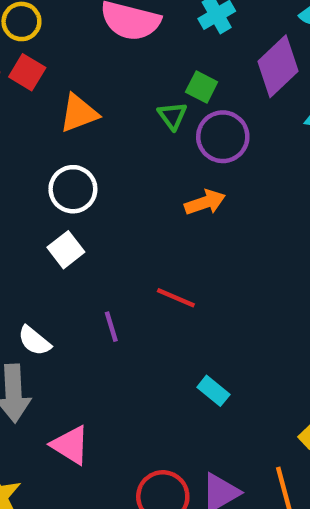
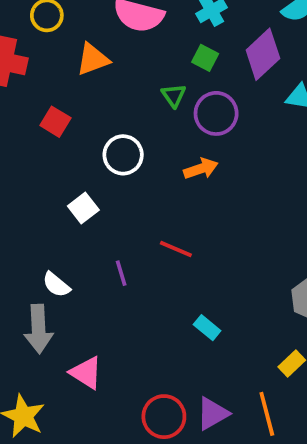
red square: (27, 72) -> (55, 122), moved
green square: (202, 87) -> (205, 58), moved
orange triangle: (79, 113) -> (93, 59), moved
white circle: (73, 189) -> (123, 155), moved

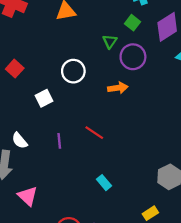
red square: (55, 122) -> (15, 69), moved

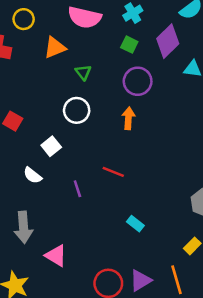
green triangle: (110, 41) -> (83, 72), moved
orange arrow: (118, 88) -> (128, 118), turned -66
white semicircle: (20, 141) -> (33, 175), moved

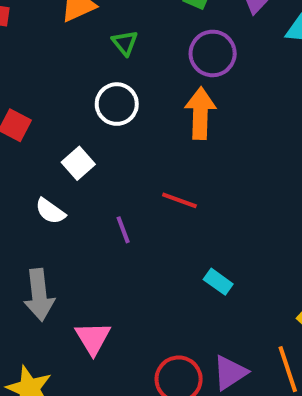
orange arrow: (128, 118) -> (200, 113), size x1.4
pink triangle: (56, 256) -> (93, 338), turned 30

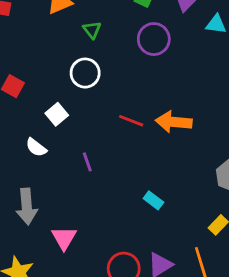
orange arrow: (200, 113) -> (174, 122), moved, turned -88
red line: (179, 200) -> (131, 121), moved

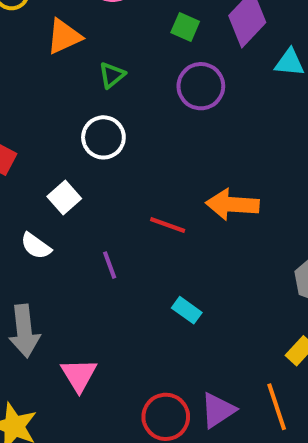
green triangle: (92, 30) -> (112, 75), turned 30
red line: (131, 121) -> (168, 225), moved
cyan rectangle: (153, 200) -> (187, 310), moved

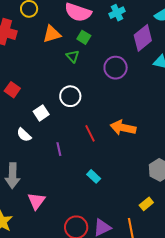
green square: (185, 27) -> (84, 37), moved
green triangle: (112, 75) -> (73, 56), turned -40
white circle: (103, 137) -> (70, 96), moved
red line: (168, 225) -> (90, 133), turned 36

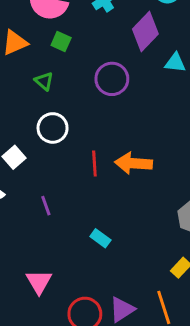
green triangle: (73, 56) -> (44, 81), moved
red line: (90, 133) -> (94, 164), moved, turned 30
pink triangle: (36, 201) -> (39, 282), moved

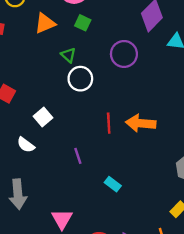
white circle: (53, 128) -> (80, 79), moved
purple line: (46, 206) -> (78, 156), moved

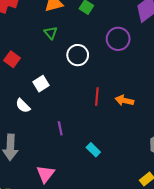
green triangle: (68, 55) -> (51, 33), moved
orange arrow: (141, 123) -> (124, 100), size x0.7
purple line: (78, 156) -> (60, 128), moved

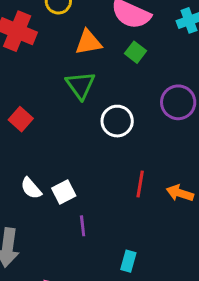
green triangle: (51, 33) -> (80, 85), size x1.5
white square: (41, 84) -> (64, 192), moved
cyan rectangle: (93, 150) -> (128, 261), turned 56

